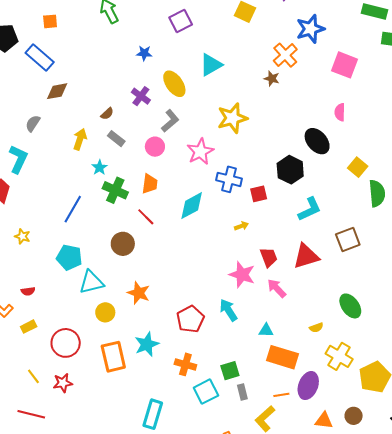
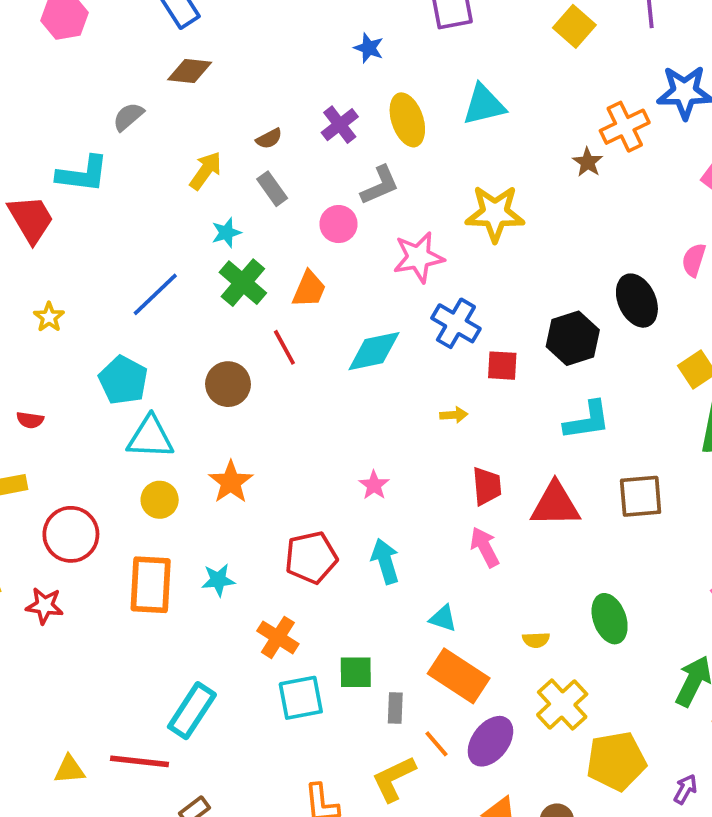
cyan L-shape: (18, 159) -> (83, 174), turned 56
pink star: (242, 275) -> (374, 485), moved, size x0.6
cyan star: (147, 344) -> (218, 580), size x0.7
gray rectangle: (242, 392) -> (395, 708), moved
orange line: (281, 395) -> (437, 744), turned 42

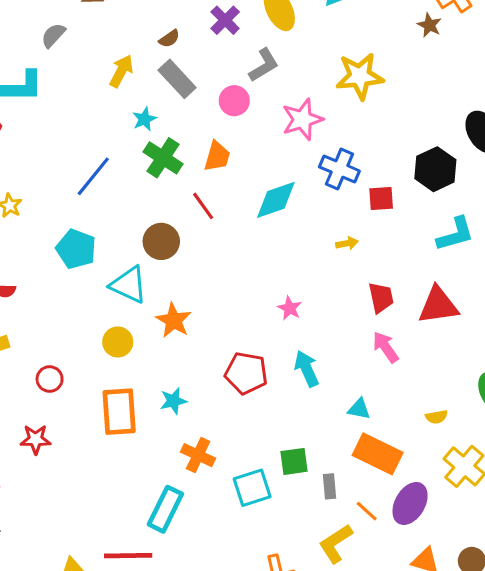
gray rectangle: (272, 189) -> (177, 79), size x1.4
cyan triangle: (150, 437) -> (129, 285), moved, turned 30
red circle: (71, 534) -> (50, 379), size x0.6
red pentagon: (311, 557) -> (246, 373), turned 30
orange cross: (278, 637) -> (198, 455), moved

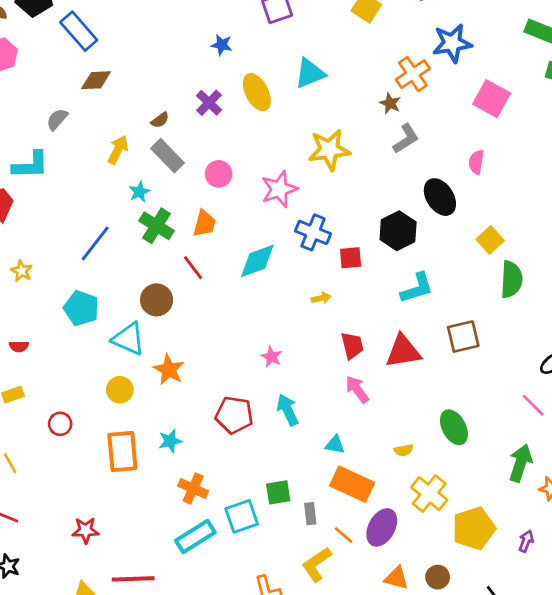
gray L-shape: (264, 65) -> (406, 139), moved
red star: (36, 439) -> (86, 530), moved
cyan rectangle: (165, 509) -> (195, 536), moved, turned 33

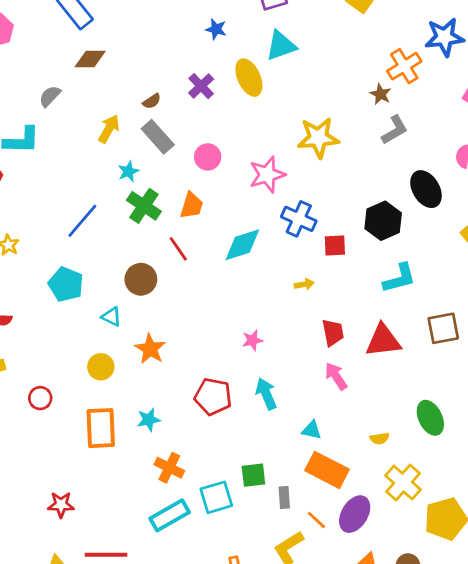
cyan triangle: (310, 73) -> (281, 46), moved
cyan triangle: (128, 339) -> (111, 317), size x0.6
pink star: (271, 357) -> (252, 340), turned 30

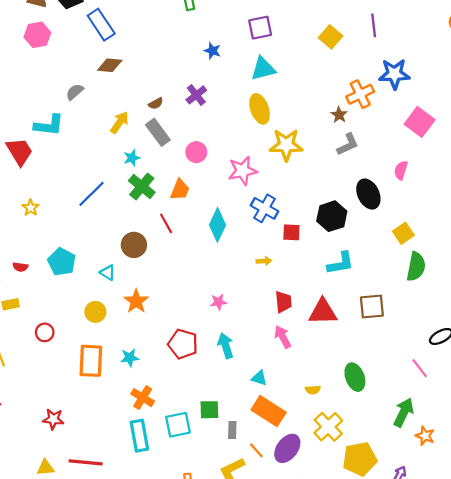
yellow ellipse: (249, 78) -> (260, 109), moved
cyan diamond: (242, 245) -> (218, 225), turned -52
cyan pentagon: (66, 284) -> (62, 262), moved
cyan rectangle: (170, 515) -> (139, 436), turned -76

